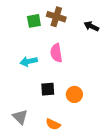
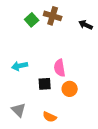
green square: (34, 21) -> (32, 20), turned -32
pink semicircle: (56, 53) -> (60, 68), moved
cyan arrow: (29, 61) -> (20, 66), moved

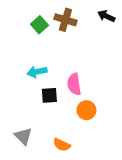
black arrow: (86, 25) -> (106, 16), moved
cyan arrow: (20, 66) -> (37, 72), moved
black square: (45, 84) -> (49, 95), moved

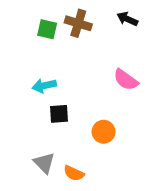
green square: (39, 25) -> (47, 29), turned -35
pink semicircle: (74, 84) -> (126, 80), moved, turned -45
gray triangle: (23, 136) -> (44, 163), moved

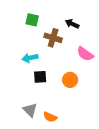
black arrow: (127, 19) -> (72, 24), moved
brown cross: (78, 23) -> (53, 38), moved
orange circle: (104, 132) -> (70, 80), moved

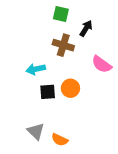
green square: (32, 20) -> (61, 14), moved
black arrow: (72, 24) -> (86, 28), turned 96
orange circle: (70, 80) -> (70, 88), moved

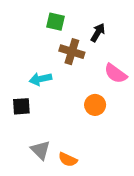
green square: (61, 14) -> (55, 22), moved
orange circle: (70, 88) -> (95, 105), moved
black square: (48, 92) -> (21, 106), moved

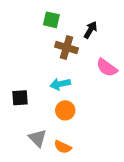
cyan arrow: (40, 79) -> (60, 84), moved
orange circle: (95, 105) -> (65, 110), moved

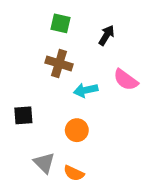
brown cross: (66, 47) -> (59, 63), moved
cyan arrow: (60, 84) -> (86, 90), moved

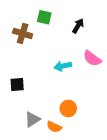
brown cross: (59, 63) -> (23, 33), moved
orange circle: (77, 130) -> (68, 108), moved
gray triangle: (44, 163) -> (32, 119), turned 42

